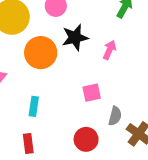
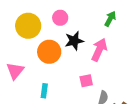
pink arrow: (109, 50) -> (99, 50), size x1.6

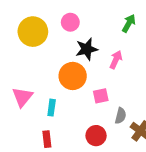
pink arrow: (99, 50) -> (116, 60), size x0.7
orange circle: (49, 52) -> (73, 76), moved
pink triangle: (15, 71) -> (22, 97), moved

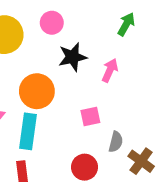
orange circle: (73, 76) -> (37, 91), moved
cyan rectangle: (52, 108) -> (28, 131), size x1.6

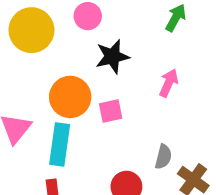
pink arrow: (110, 70) -> (169, 83), moved
pink square: (90, 117) -> (111, 111), moved

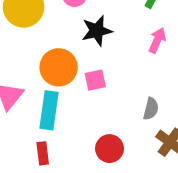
pink arrow: (169, 83) -> (157, 40), moved
gray semicircle: (163, 157) -> (151, 109), moved

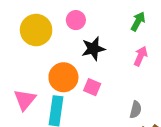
pink square: (95, 80) -> (92, 87), turned 35

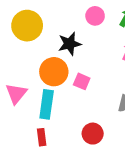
pink circle: (76, 20) -> (95, 16), moved
black star: (93, 49) -> (70, 44), moved

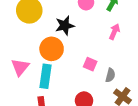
pink square: (82, 81) -> (90, 64), moved

